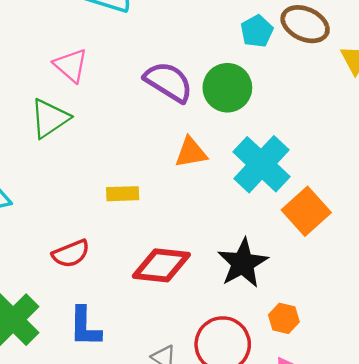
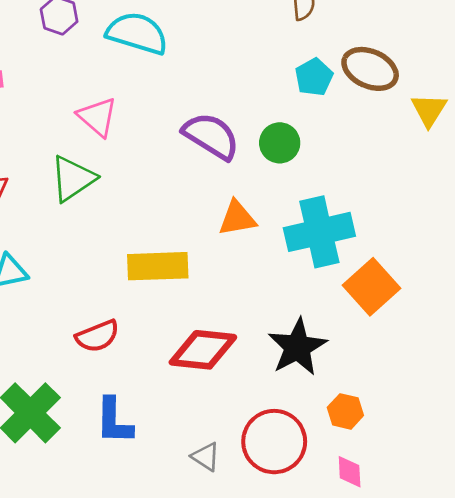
green circle: (227, 88) -> (280, 143), size x0.7
cyan cross: (262, 164) -> (319, 232), turned 34
yellow rectangle: (123, 194) -> (158, 266), size x1.6

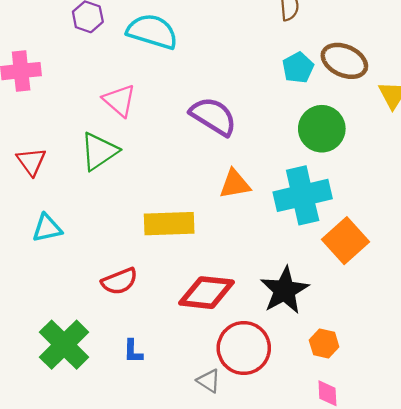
green circle: (280, 143) -> (322, 129), moved, size x1.4
blue L-shape: (114, 421) -> (133, 351), size x0.6
red circle: (274, 442) -> (244, 348), moved

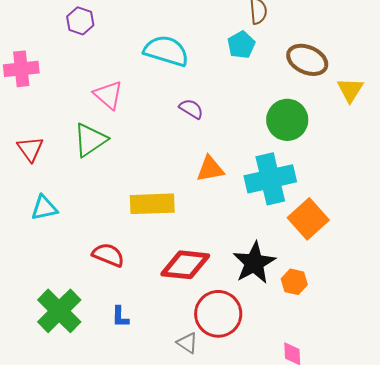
cyan semicircle: (152, 31) -> (166, 51), moved
cyan pentagon: (298, 68) -> (241, 45), moved
purple semicircle: (213, 116) -> (191, 109), size x0.6
red semicircle: (119, 281) -> (108, 255), turned -136
orange hexagon: (324, 343) -> (294, 282), moved

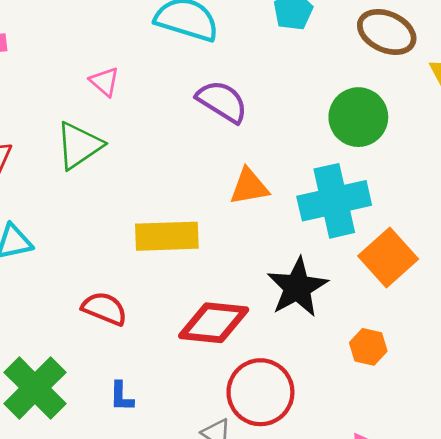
pink triangle: (108, 95) -> (104, 82), size x0.7
purple semicircle: (191, 109) -> (222, 101), size x1.5
black star: (254, 263) -> (297, 287), moved

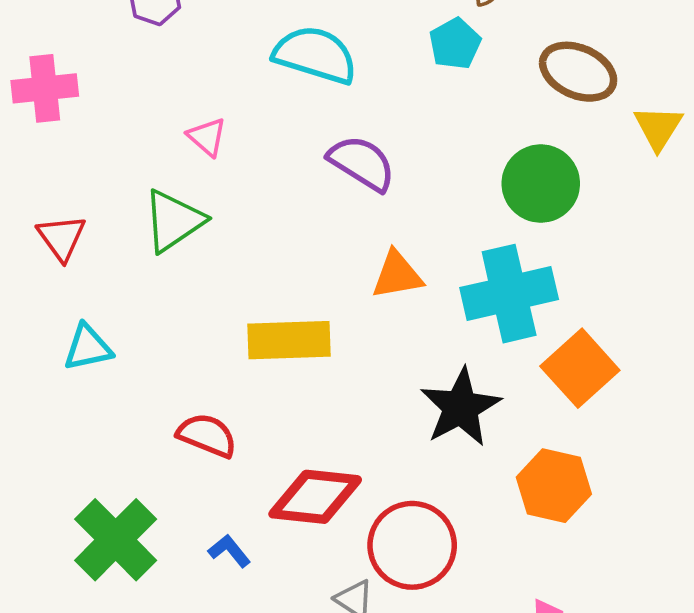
red diamond: (214, 323) -> (315, 497), moved
orange hexagon: (368, 347) -> (554, 486), size x1.5
blue L-shape: (121, 396) -> (229, 551), turned 140

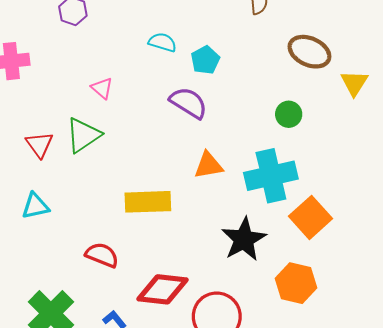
cyan pentagon: (455, 44) -> (205, 60), moved
cyan semicircle: (315, 55) -> (162, 42), size x0.6
green circle: (541, 184) -> (289, 114), size x0.6
red triangle: (62, 238) -> (39, 144), moved

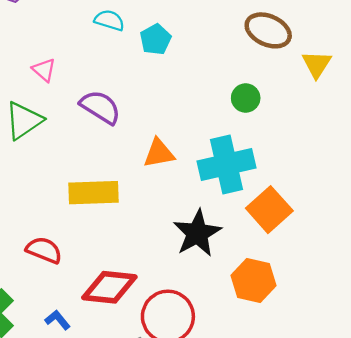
purple semicircle: (189, 103) -> (100, 107), moved

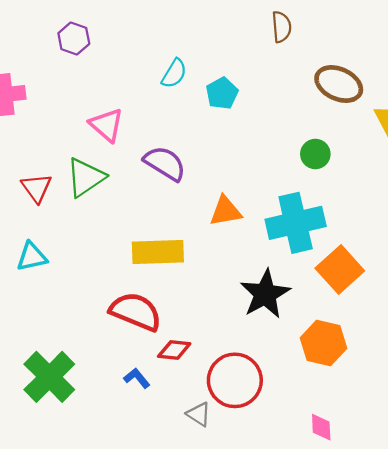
cyan semicircle: (109, 20) -> (174, 74), turned 104
pink triangle: (44, 70) -> (106, 125), size x1.4
red semicircle: (44, 250) -> (136, 312), moved, size x1.4
red diamond: (109, 287) -> (174, 350), size x0.6
blue L-shape: (58, 320) -> (137, 378), moved

